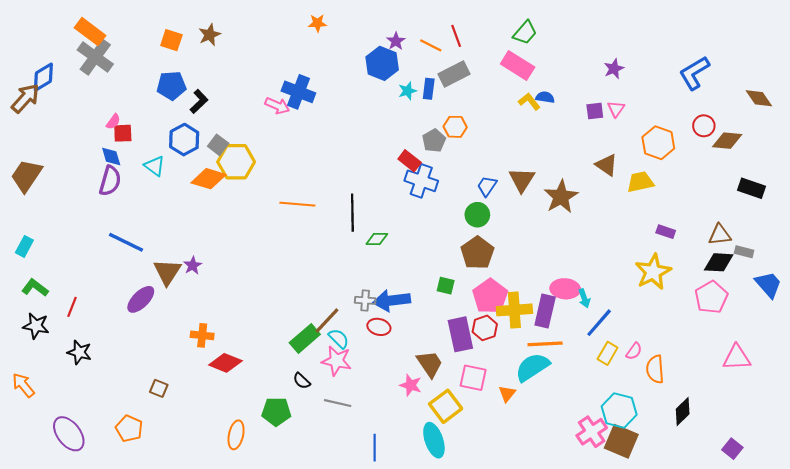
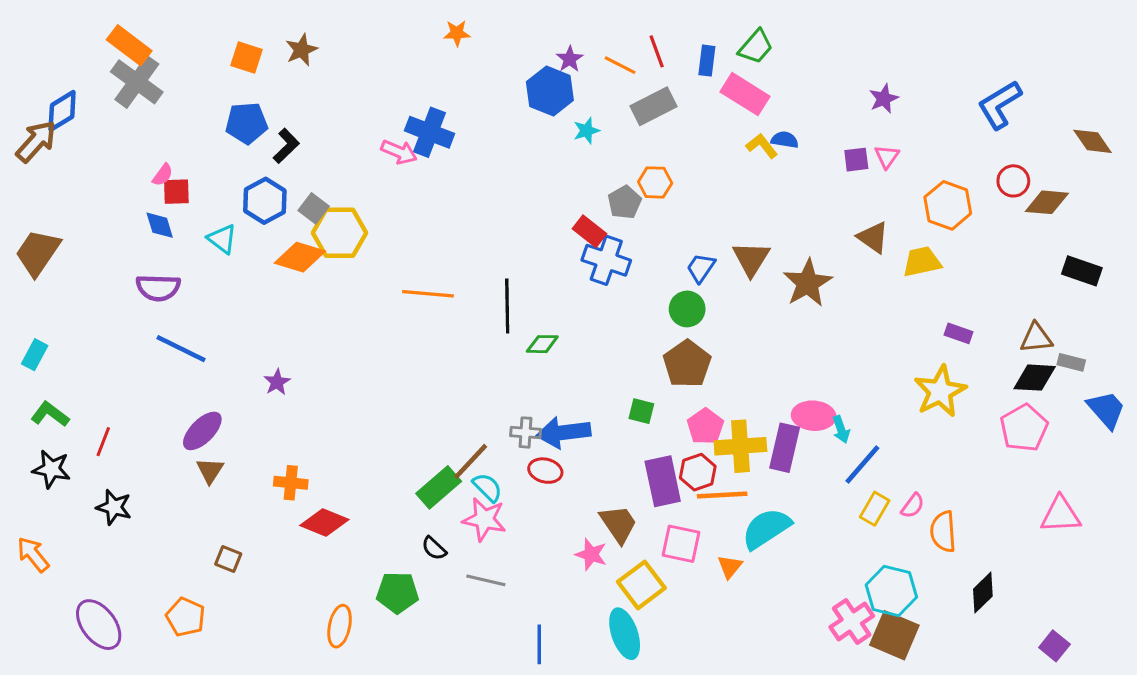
blue rectangle: (429, 89) -> (707, 61), moved
purple semicircle: (110, 181) -> (158, 288), moved, turned 76
brown triangle: (167, 272) -> (210, 471), moved, size x0.7
pink pentagon: (490, 296) -> (705, 426), size x0.7
orange line: (545, 344) -> (722, 495), moved

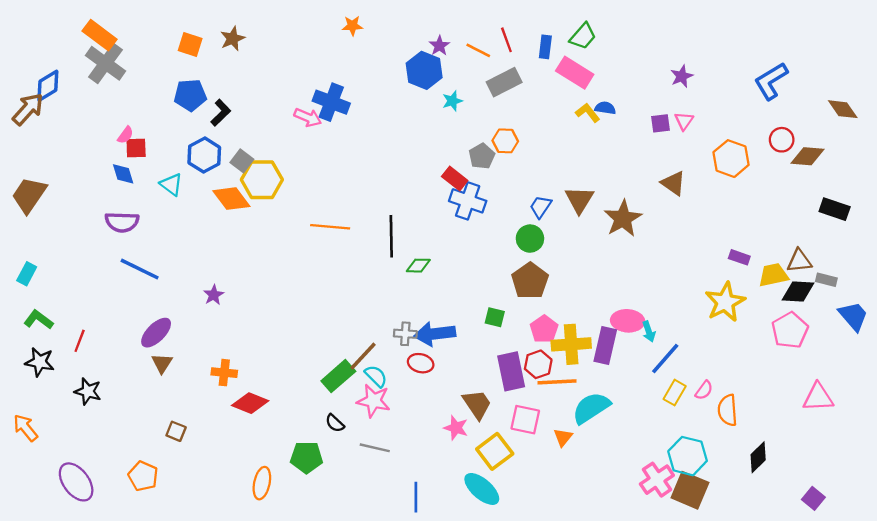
orange diamond: (300, 257) -> (231, 199), turned 36
yellow trapezoid: (922, 262) -> (773, 275), moved
cyan ellipse: (625, 634) -> (482, 489), turned -30

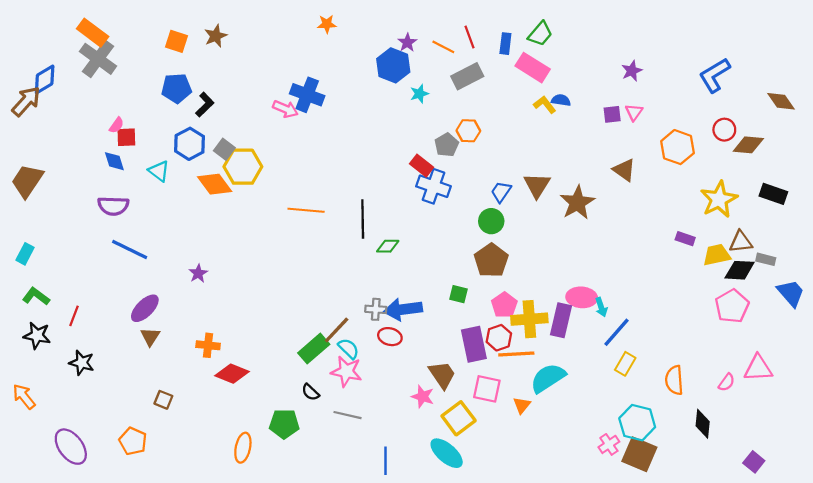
yellow star: (725, 302) -> (719, 199), moved
pink semicircle: (704, 390) -> (727, 382), moved
black diamond: (758, 457) -> (703, 424), turned -40
pink cross: (657, 480) -> (609, 444), size x0.7

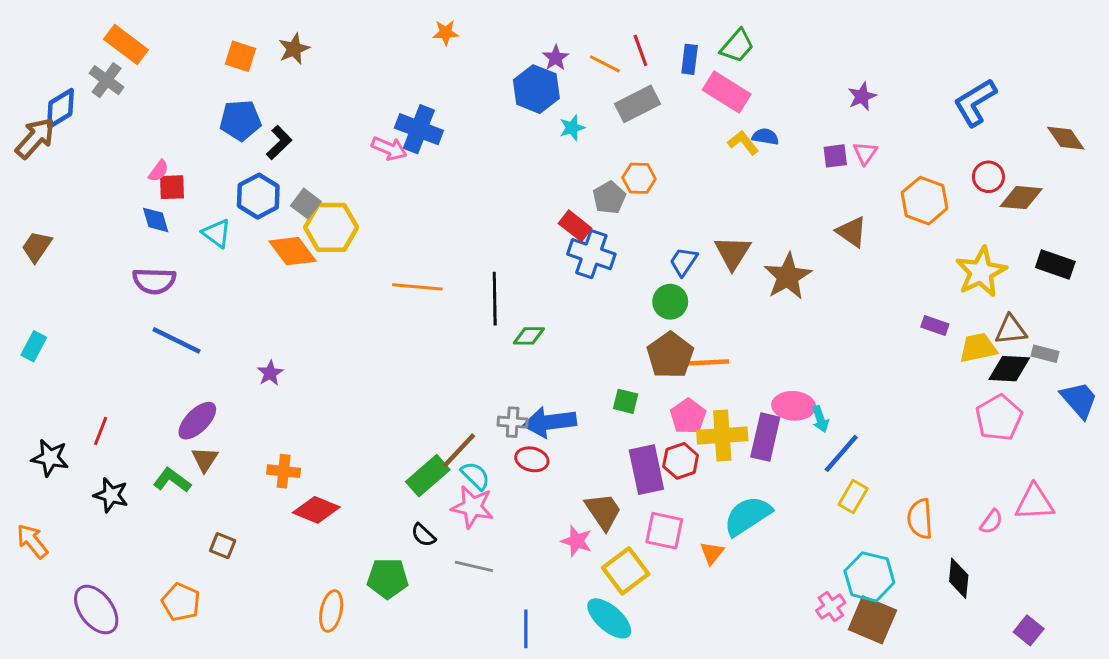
gray cross: (98, 59) -> (107, 80), moved, size x0.7
brown trapezoid: (27, 181) -> (37, 247), size x0.7
green L-shape: (36, 296) -> (172, 480), moved
orange line: (516, 354) -> (704, 363), moved

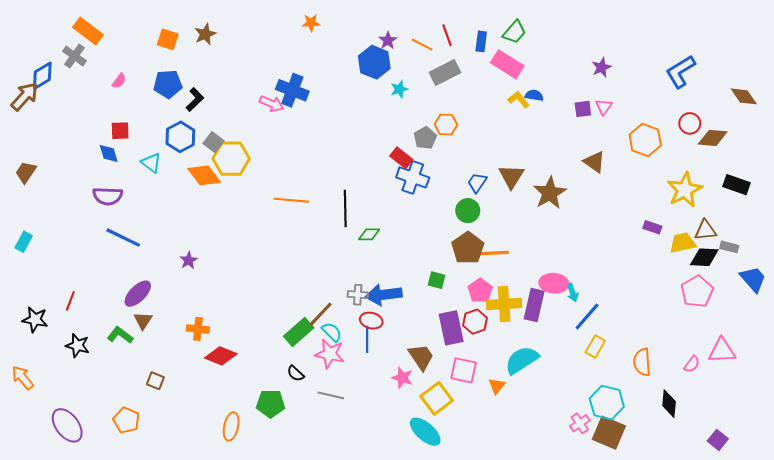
pink semicircle: (159, 171) -> (119, 81), moved
blue line: (526, 629) -> (367, 339), moved

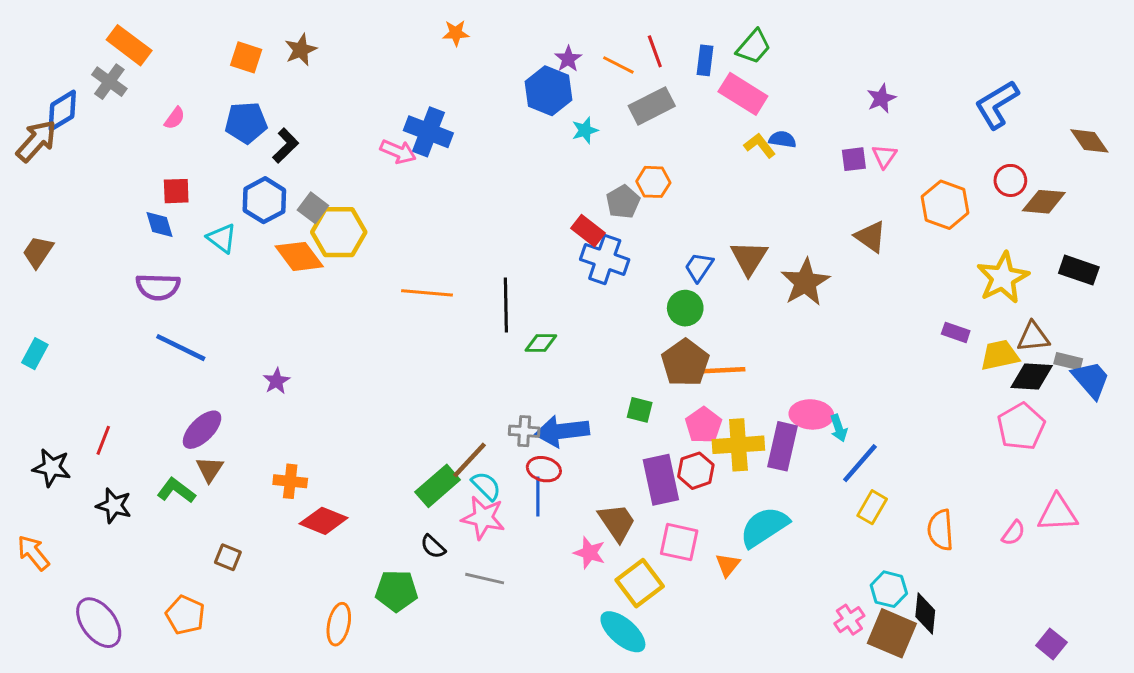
blue trapezoid: (753, 279) -> (1091, 380), moved
cyan hexagon: (607, 403) -> (889, 589), size x0.7
black diamond: (669, 404) -> (925, 614), moved

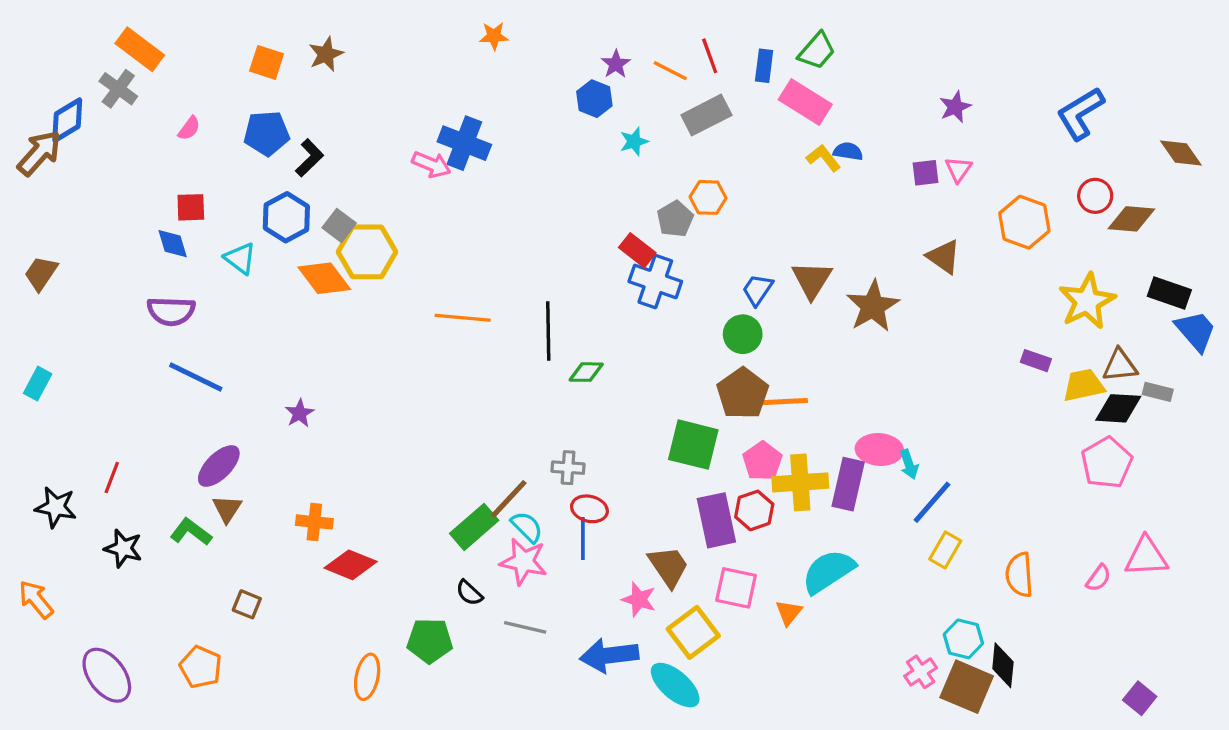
blue hexagon: (548, 91) -> (594, 99), size x0.7
blue trapezoid: (1091, 380) -> (1196, 331), moved
green square: (640, 410) -> (693, 445), size x1.8
blue arrow: (562, 431) -> (609, 655), moved

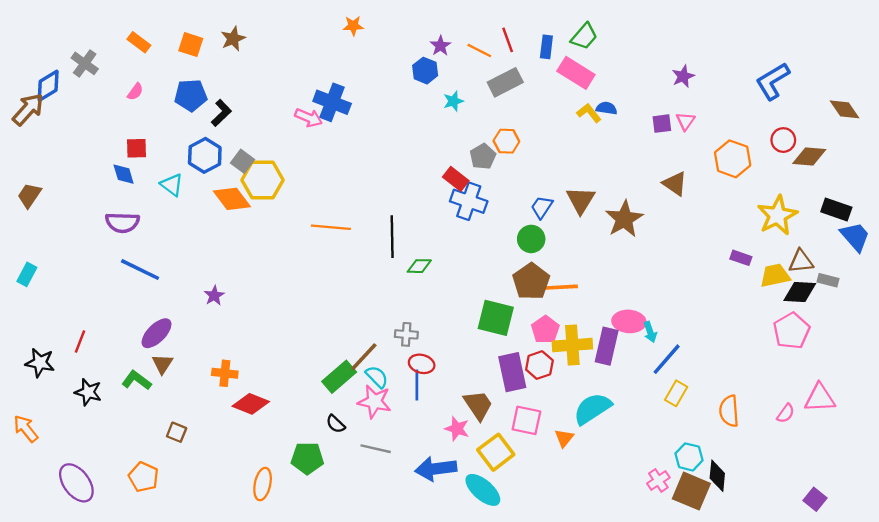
orange rectangle: (140, 49) -> (139, 42), moved, size x0.7

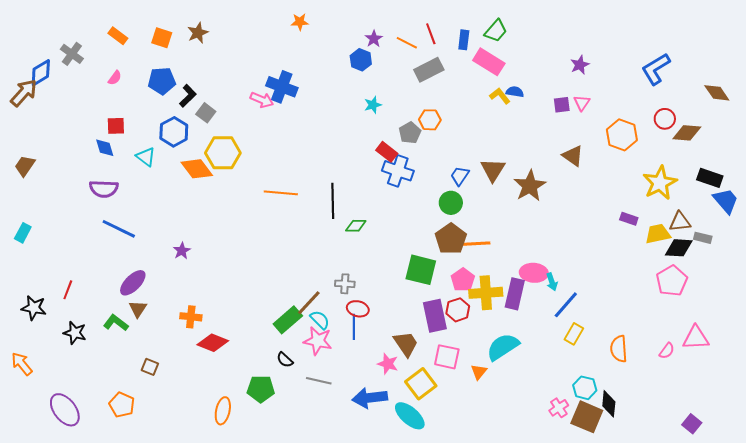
cyan star: (453, 101) -> (373, 105), moved
gray square: (243, 161) -> (206, 113), moved

